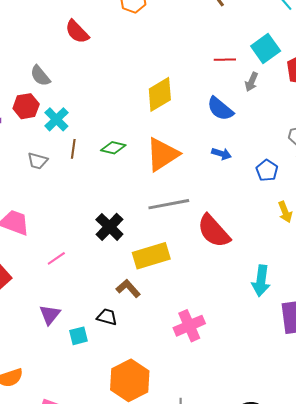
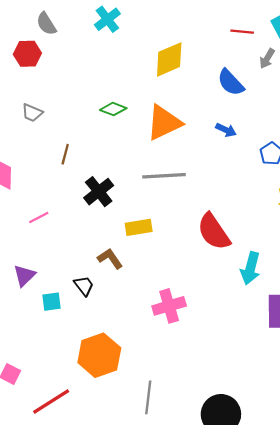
cyan cross: (56, 119) -> (107, 19), moved
brown line: (73, 149) -> (65, 154), moved
red semicircle: (214, 231) -> (214, 232), moved
yellow rectangle: (151, 256) -> (139, 227), size x0.7
black trapezoid: (107, 317) -> (84, 286), turned 30

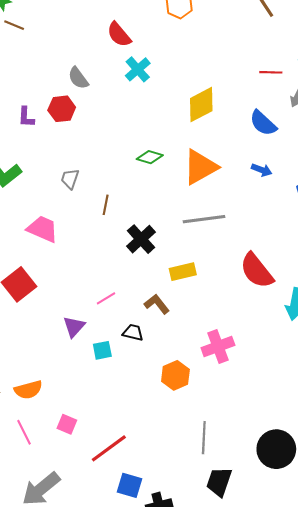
gray trapezoid: (32, 113) -> (70, 179), moved, turned 90
pink line: (39, 217) -> (106, 298), moved
black trapezoid: (84, 286) -> (133, 333), turned -35
orange hexagon: (99, 355) -> (175, 375), moved, size x0.7

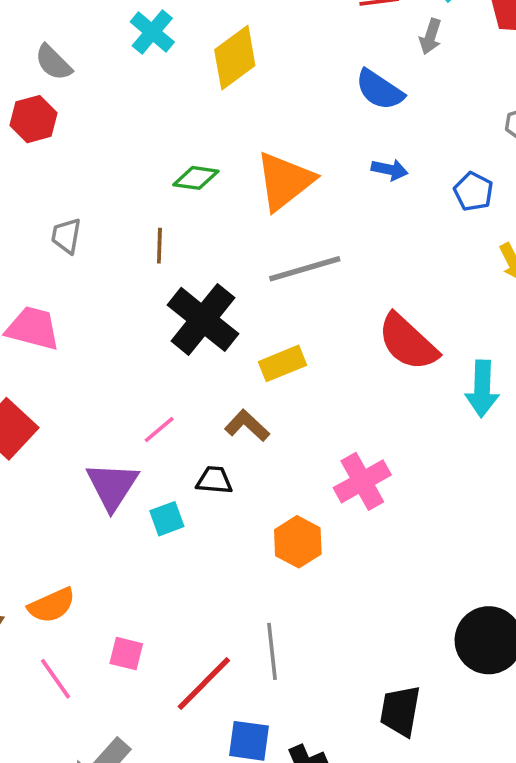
yellow diamond: (201, 105) -> (235, 58), moved
brown line: (106, 205) -> (159, 246), moved
black cross: (141, 239) -> (203, 319), size x1.4
purple triangle: (74, 327) -> (112, 486), size x1.4
gray line: (204, 438) -> (272, 651), moved

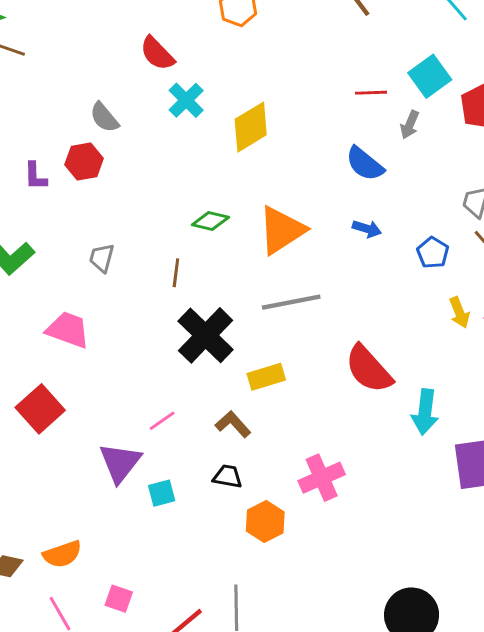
black trapezoid: (214, 480) -> (228, 476), moved

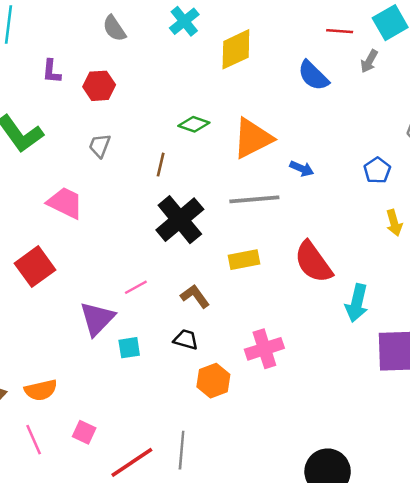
red hexagon: (84, 162) -> (99, 86), moved
blue semicircle: (365, 164) -> (313, 76), moved
blue arrow: (367, 229) -> (302, 169), moved
yellow rectangle: (266, 377) -> (244, 260), moved

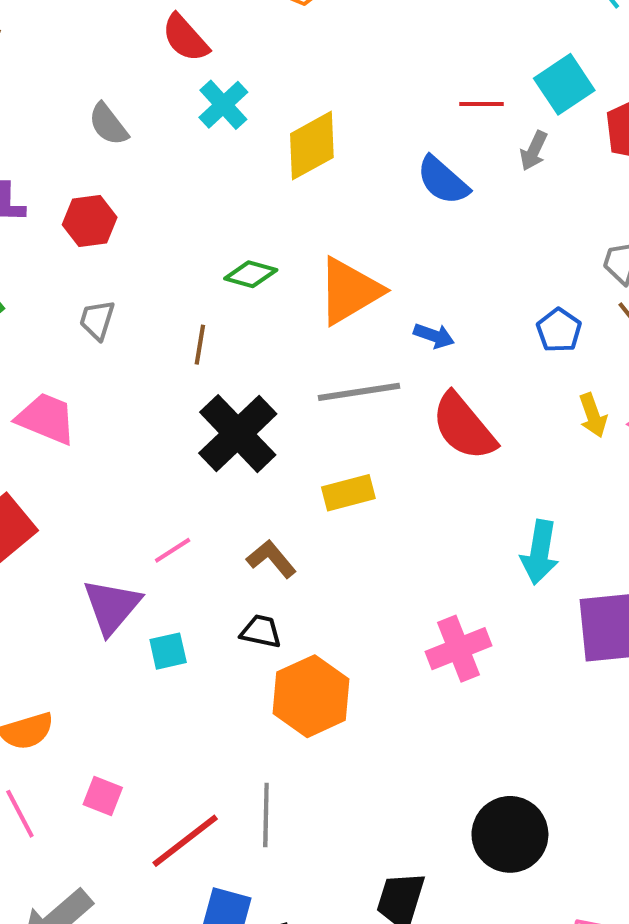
red semicircle: (313, 262) -> (464, 427), moved
pink cross: (264, 349) -> (458, 649), moved
orange hexagon: (213, 381) -> (311, 696), size x1.4

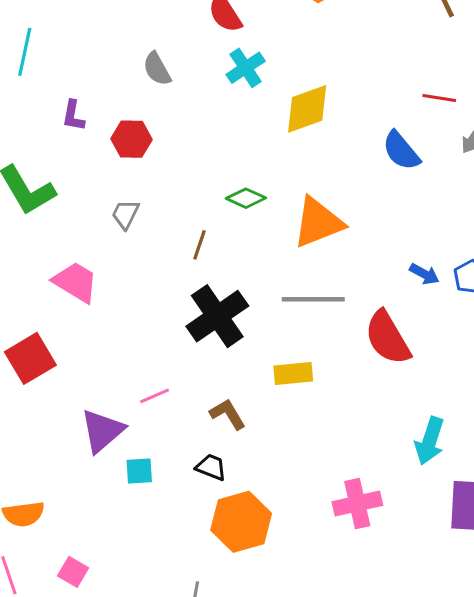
blue arrow: (434, 336) -> (424, 274), moved

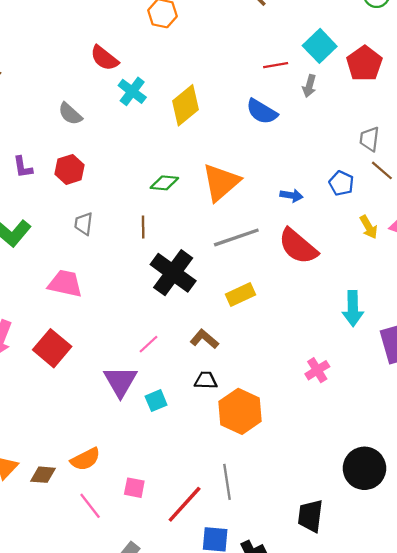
blue arrow: (424, 274) -> (291, 195), moved
pink cross: (357, 504) -> (317, 370), size x0.7

